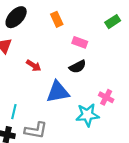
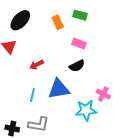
green rectangle: (113, 22) -> (80, 15), moved, turned 48
red arrow: (34, 65) -> (36, 65), turned 120
cyan line: (14, 112) -> (32, 95), moved

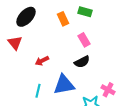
pink rectangle: (79, 44) -> (84, 40), turned 40

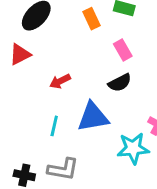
red triangle: (15, 43) -> (20, 54), turned 42

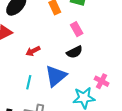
blue triangle: (93, 117) -> (56, 76), turned -30

